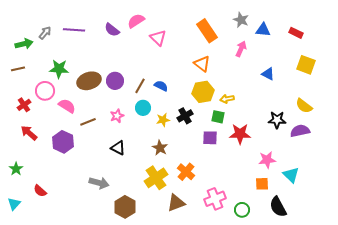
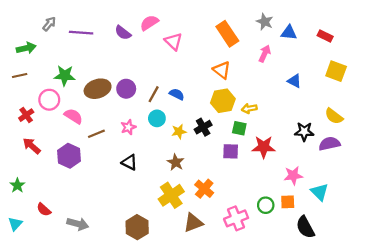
gray arrow: (45, 33) -> (49, 24), moved
gray arrow: (99, 183) -> (78, 224), moved
green circle: (242, 210) -> (266, 205), moved

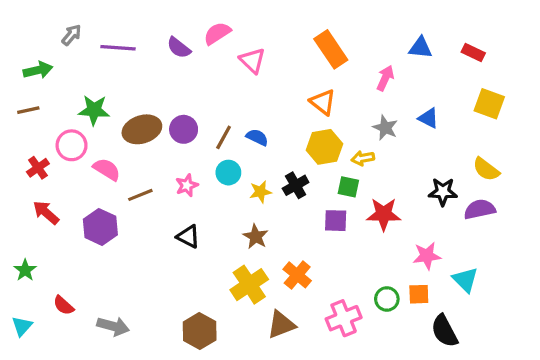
gray star: (265, 22) -> (385, 128), moved

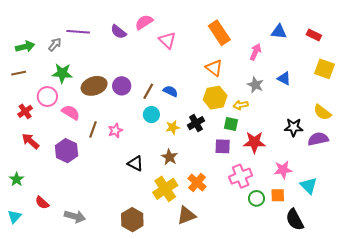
gray arrow: (72, 35) -> (55, 44), moved
pink star: (187, 185) -> (115, 130), moved
brown line: (140, 195) -> (93, 129), turned -49
black triangle: (188, 237) -> (135, 163), moved
pink cross: (344, 318) -> (241, 176), moved

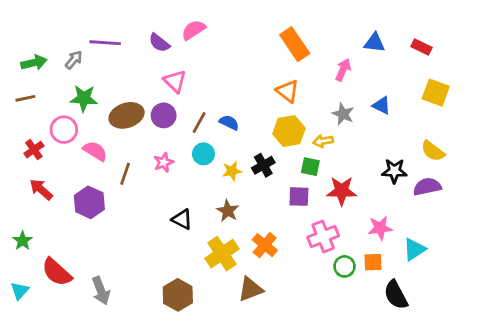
pink triangle: (167, 40) -> (175, 81), moved
pink star: (115, 130) -> (164, 162), moved
cyan triangle: (309, 186) -> (414, 249), turned 42
red semicircle: (42, 203) -> (57, 272), size x1.6
gray arrow: (75, 216) -> (101, 291), turned 54

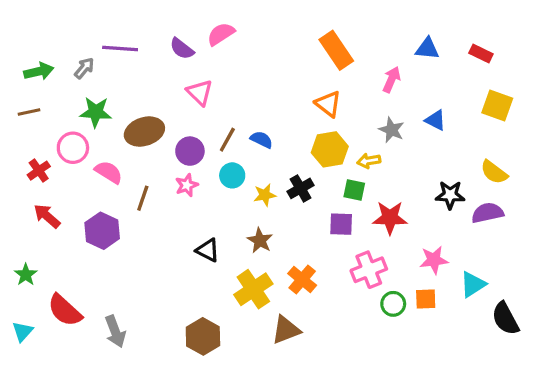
purple circle: (164, 115) -> (190, 151), moved
black semicircle: (396, 295) -> (505, 319), moved

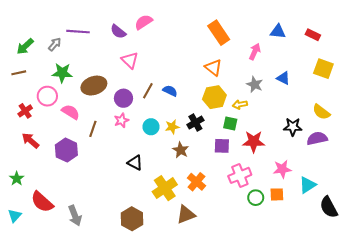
green arrow: (39, 71) -> (25, 46), turned 150
cyan circle: (232, 175) -> (151, 127), moved
brown star: (260, 240) -> (181, 150), moved

